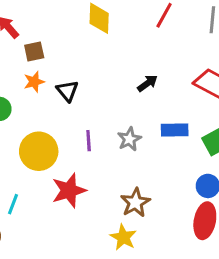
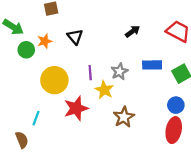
orange star: (34, 82) -> (45, 41), moved
yellow star: (123, 237) -> (104, 90), moved

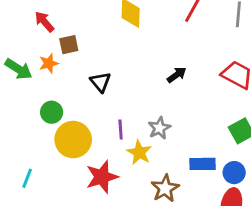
orange star: (45, 41) -> (49, 63), moved
green circle: (26, 50) -> (52, 112), moved
blue rectangle: (152, 65) -> (203, 164), moved
cyan line: (36, 118) -> (27, 178), moved

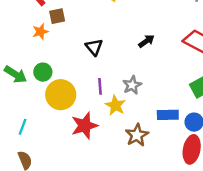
green arrow: (19, 69) -> (15, 74), moved
black triangle: (100, 82) -> (94, 47), moved

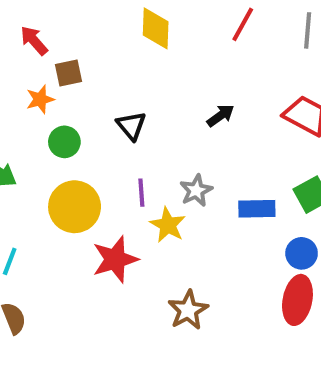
green circle: (43, 72) -> (64, 142), moved
blue rectangle: (168, 115) -> (257, 209), moved
brown star: (137, 135) -> (188, 310), moved

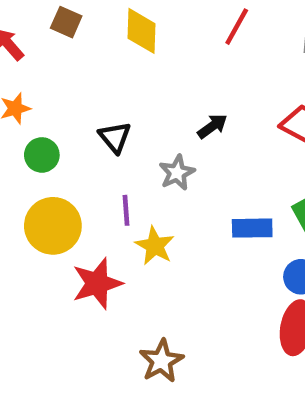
brown square: (68, 73) -> (66, 22), moved, turned 36
gray star: (196, 191) -> (177, 173), moved
brown star: (188, 310) -> (161, 361), moved

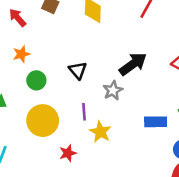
black arrow: (212, 126) -> (133, 64), size x1.6
red star: (97, 283) -> (68, 153), size x0.6

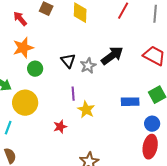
orange star: (21, 54) -> (23, 48), size x1.5
gray star: (113, 90) -> (88, 66), moved
yellow circle: (43, 121) -> (25, 103), moved

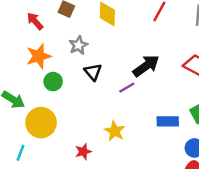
gray star: (88, 66) -> (78, 45), moved
purple line: (73, 94) -> (127, 88), moved, turned 64

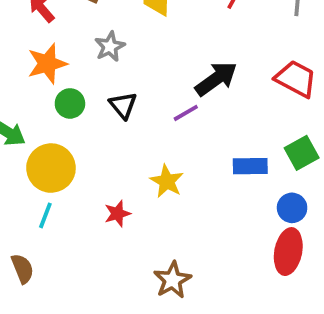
black triangle: (93, 72) -> (123, 105), moved
cyan line: (21, 153) -> (45, 215), moved

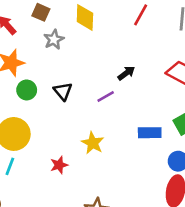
gray star: (110, 47) -> (54, 39), moved
black arrow: (216, 79) -> (126, 73), size x0.6

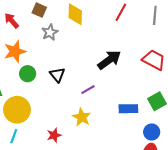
black arrow: (126, 73) -> (109, 60), size x1.6
purple line: (106, 96) -> (88, 90), moved

